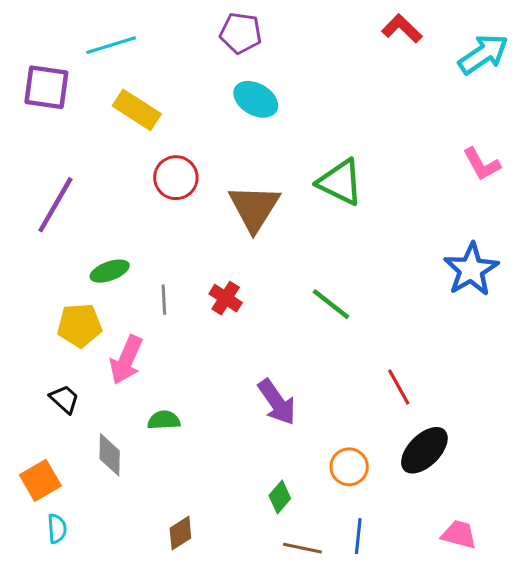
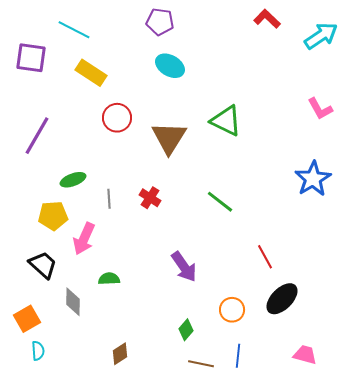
cyan line: (111, 45) -> (74, 30), turned 44
black trapezoid: (64, 399) -> (43, 265), size x1.4

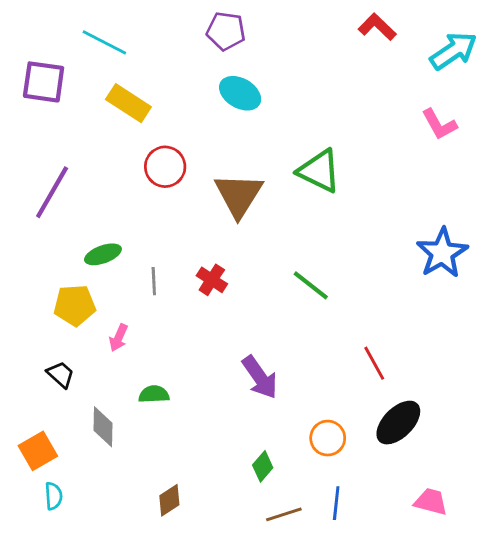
pink L-shape: (320, 109) -> (439, 124), moved
pink arrow: (84, 239) -> (119, 338), size x0.6
black trapezoid: (43, 265) -> (61, 374), size x0.7
brown line: (201, 364) -> (284, 514), turned -30

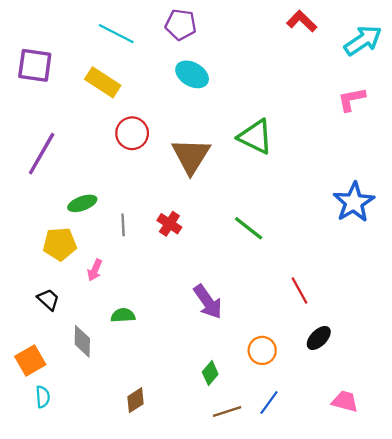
cyan line: (104, 42) -> (116, 34), moved
pink L-shape: (439, 124) -> (352, 99), turned 108
black ellipse: (398, 423) -> (319, 338), size x0.7
blue line: (336, 503) -> (269, 402), turned 30

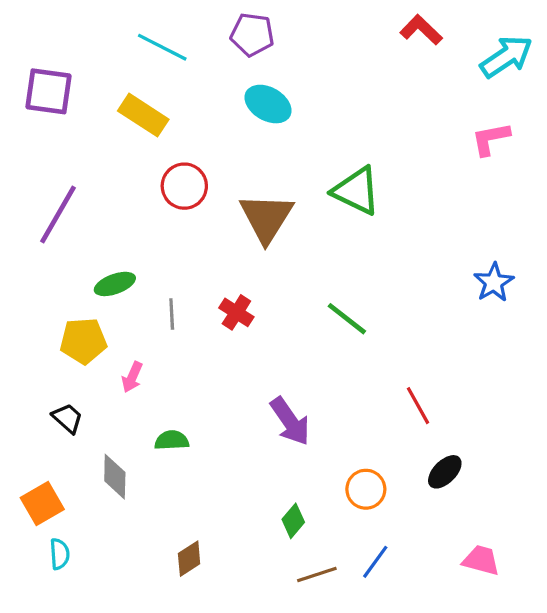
blue star: (354, 202) -> (494, 282), size x0.7

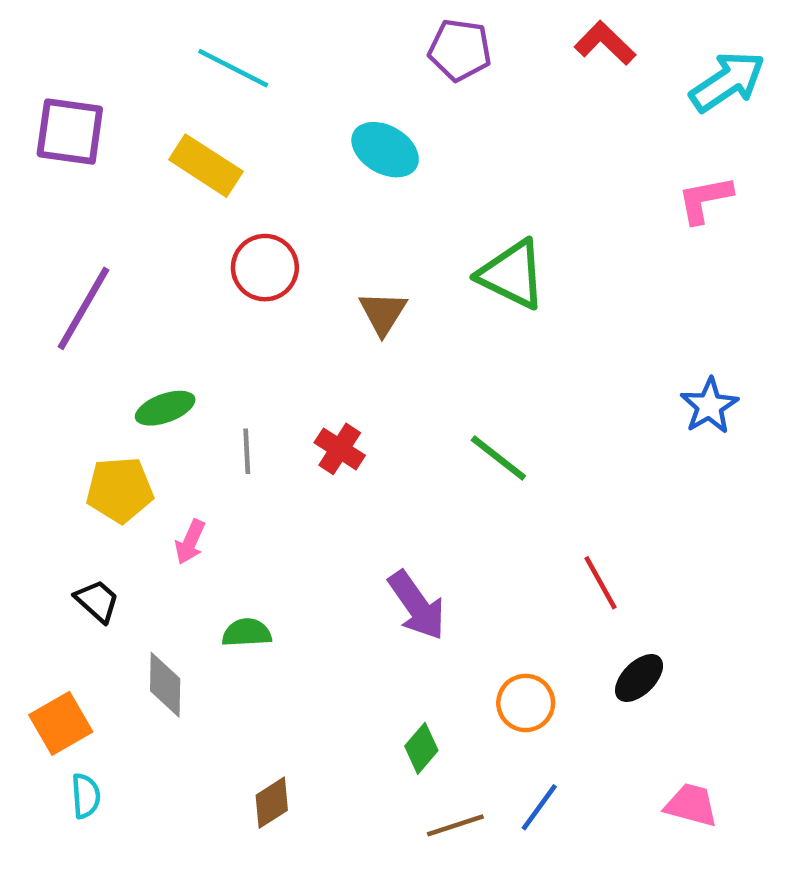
purple pentagon: (252, 35) -> (460, 50), moved
brown triangle: (266, 218) -> (383, 313), size x0.6

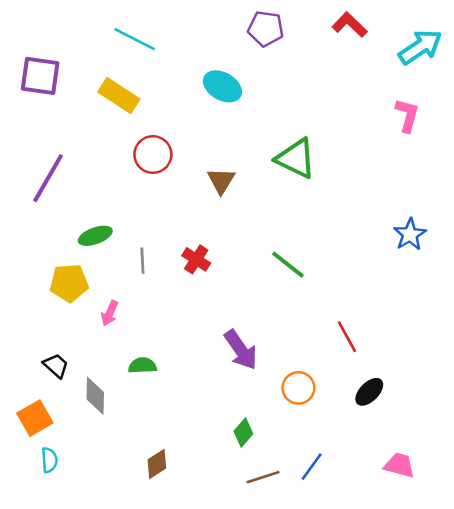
pink L-shape: (705, 200) -> (407, 115), turned 116
black trapezoid: (97, 601) -> (56, 366), moved
orange circle: (526, 703) -> (298, 388), moved

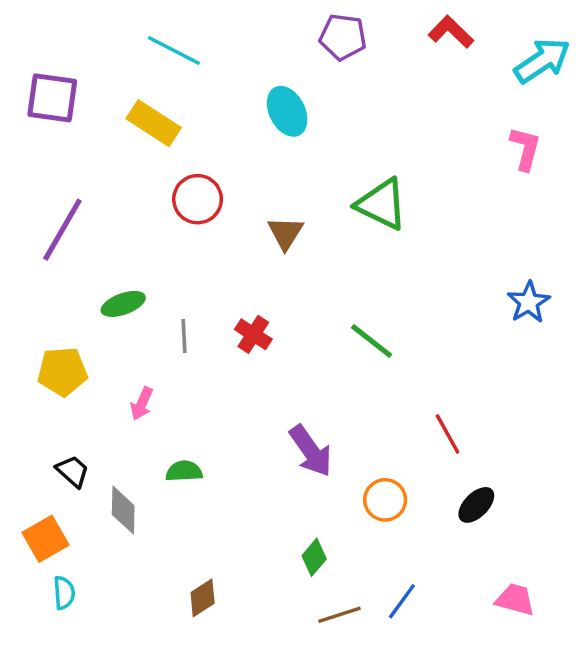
cyan ellipse: (222, 86) -> (287, 111), turned 33
yellow pentagon: (69, 283) -> (62, 371), moved

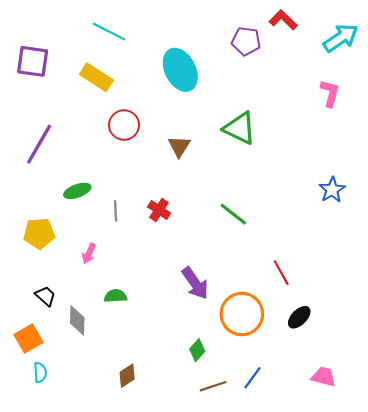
purple pentagon: (343, 37) -> (246, 41), moved
cyan ellipse: (287, 111) -> (180, 70), size x1.4
orange circle: (385, 500) -> (242, 314), size x1.6

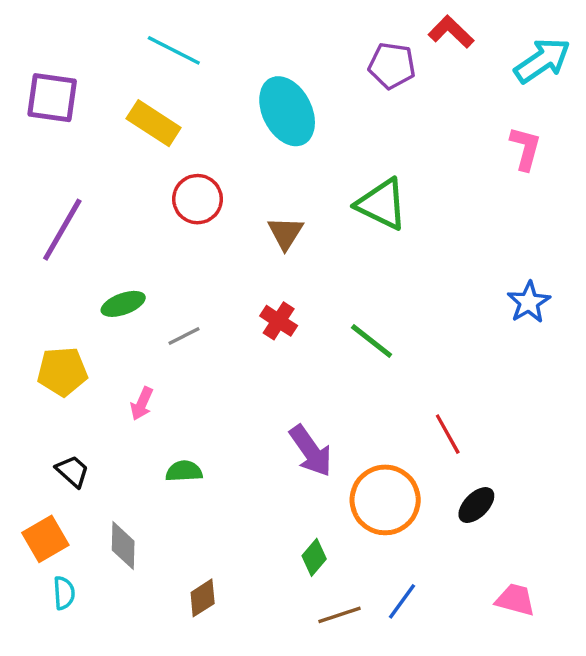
red cross: (159, 210) -> (279, 321), moved
gray line: (116, 211) -> (184, 336), turned 66
gray diamond: (77, 320) -> (123, 546), moved

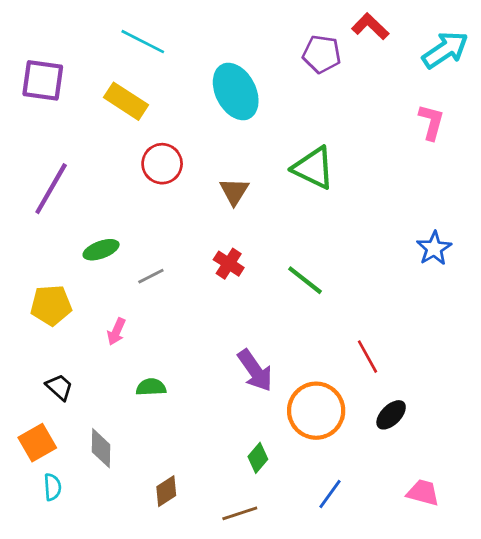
brown line: (339, 615) -> (240, 513), moved

